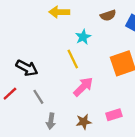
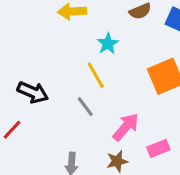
pink arrow: (83, 87) -> (126, 127), moved
gray line: (38, 97) -> (85, 107), moved

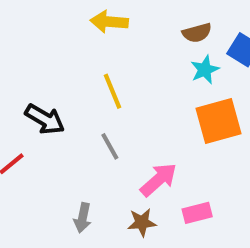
cyan star: (108, 44) -> (205, 70), moved
yellow line: (96, 75) -> (112, 91), moved

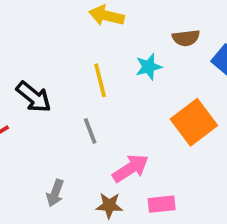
cyan star: (205, 70) -> (149, 67), moved
orange square: (219, 121) -> (194, 122), turned -30

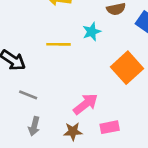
yellow line: (100, 80) -> (58, 44), turned -70
gray line: (90, 131) -> (28, 95), moved, turned -42

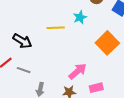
gray line: (28, 95) -> (24, 70), moved

